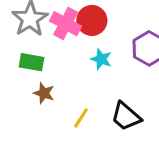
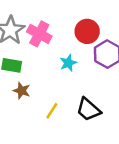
red circle: (92, 20) -> (87, 31), moved
cyan star: (101, 59) -> (68, 63), turned 30

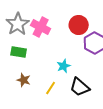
cyan star: (68, 63) -> (64, 66), moved
brown star: (22, 91) -> (24, 80), moved

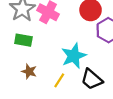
cyan star: (64, 66) -> (74, 56), size x1.6

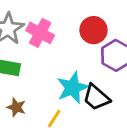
black trapezoid: (92, 79) -> (96, 97), moved

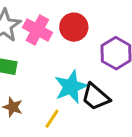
red circle: (93, 30) -> (74, 27), moved

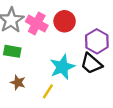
black trapezoid: (96, 97) -> (91, 64), moved

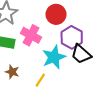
pink cross: (37, 24) -> (31, 35), moved
purple hexagon: (97, 41) -> (72, 37), moved

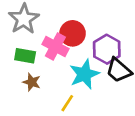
red circle: (56, 14) -> (73, 33), moved
brown star: (12, 72) -> (32, 82), moved

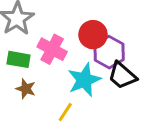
red circle: (73, 33) -> (93, 35), moved

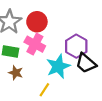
red circle: (93, 35) -> (37, 22), moved

